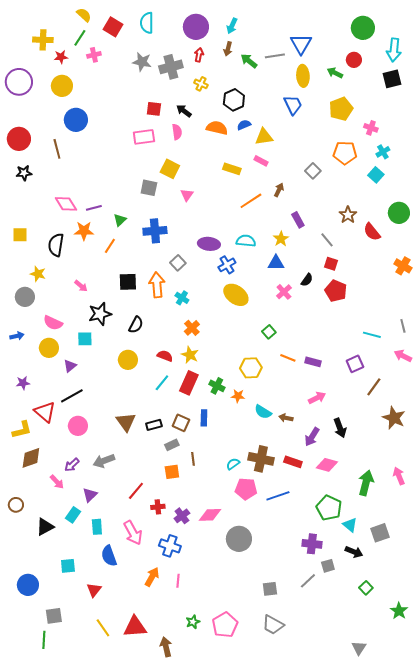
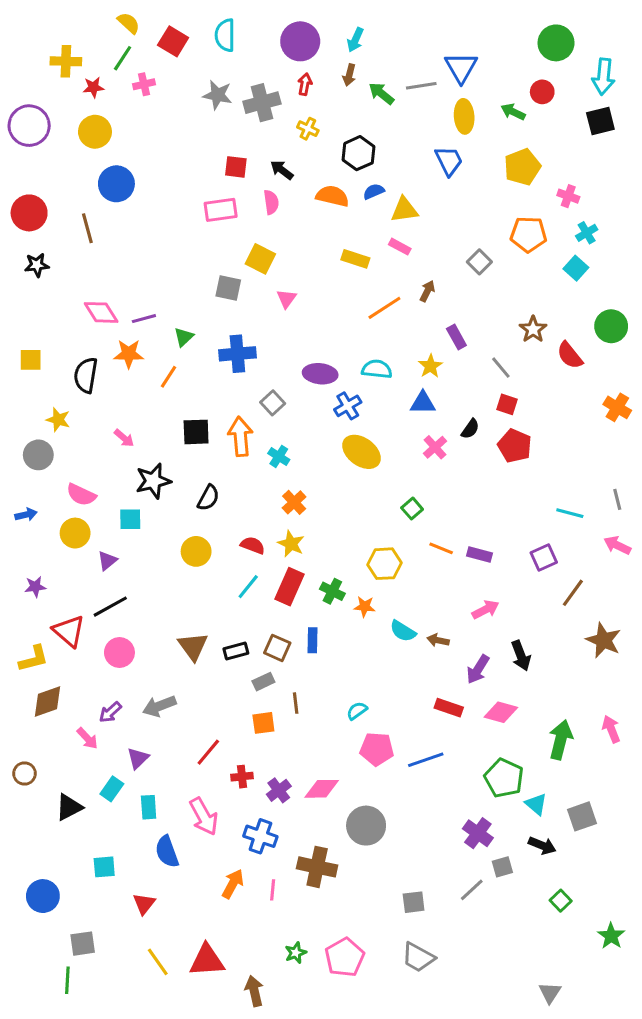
brown cross: (261, 459) -> (317, 867), moved
purple cross: (312, 544) -> (478, 833), turned 30

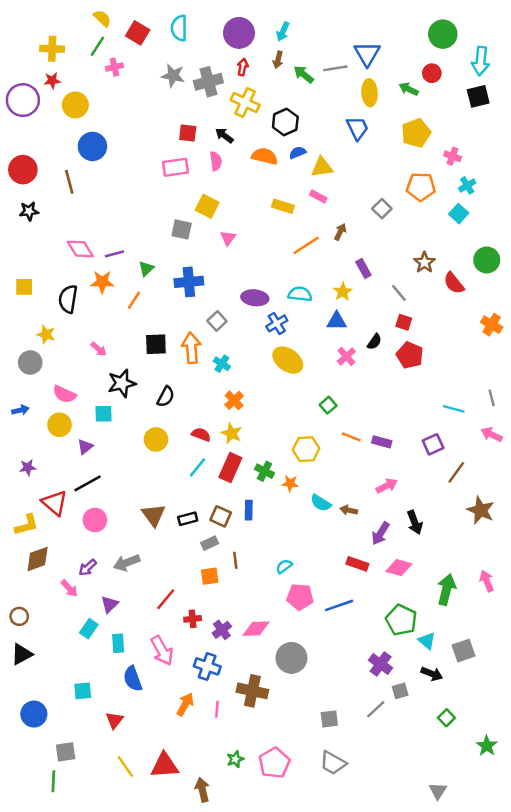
red star: (93, 87) -> (52, 81), moved
yellow cross: (308, 129) -> (245, 102), size x1.6
black triangle: (69, 807) -> (22, 654), moved

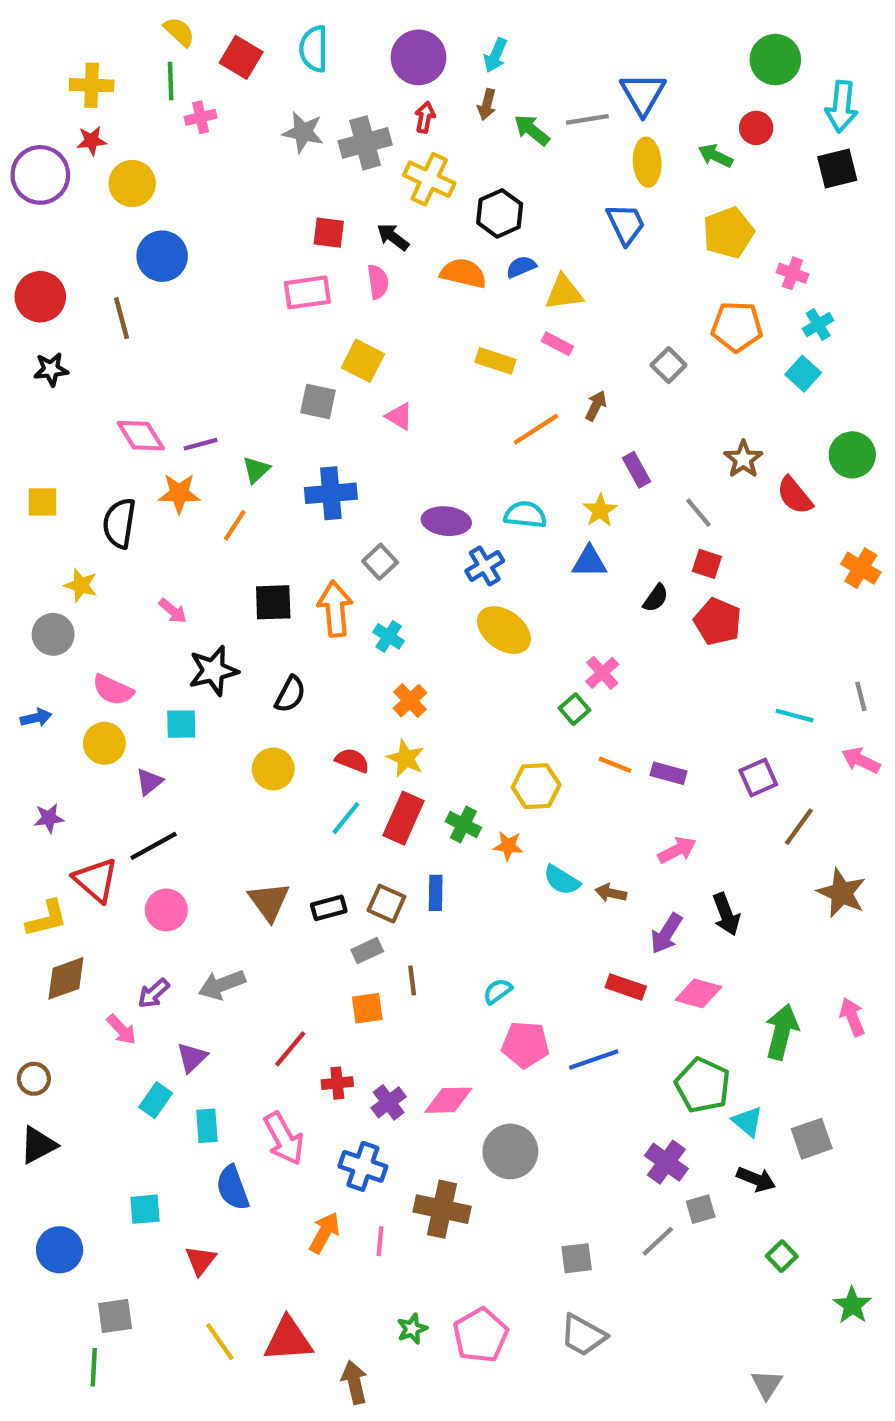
green line: (97, 46) -> (171, 81), turned -35
pink triangle: (228, 238) -> (399, 416), turned -35
pink cross: (346, 356) -> (602, 673), moved

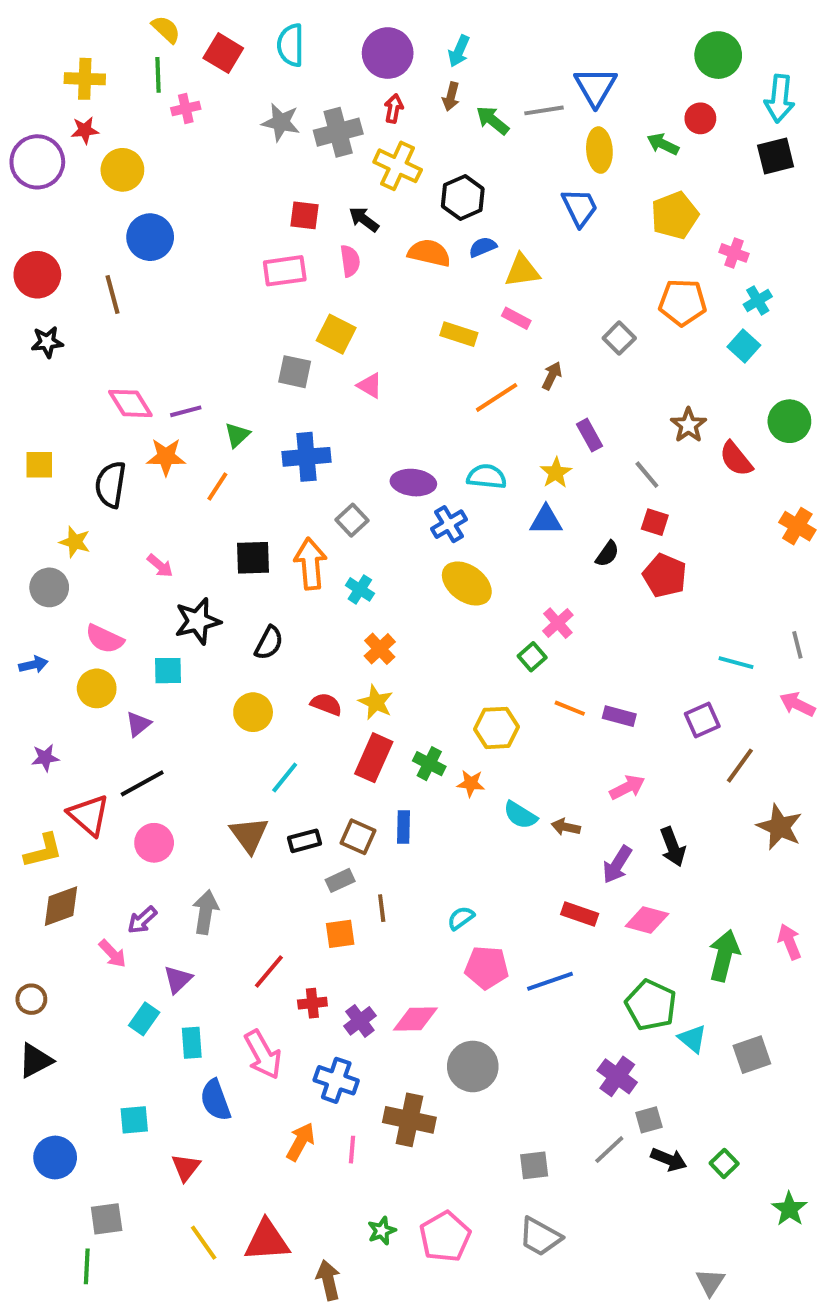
cyan line: (346, 818) -> (285, 777), moved
gray arrow: (222, 985) -> (206, 912), turned 120
black arrow: (756, 1179) -> (669, 1159), moved

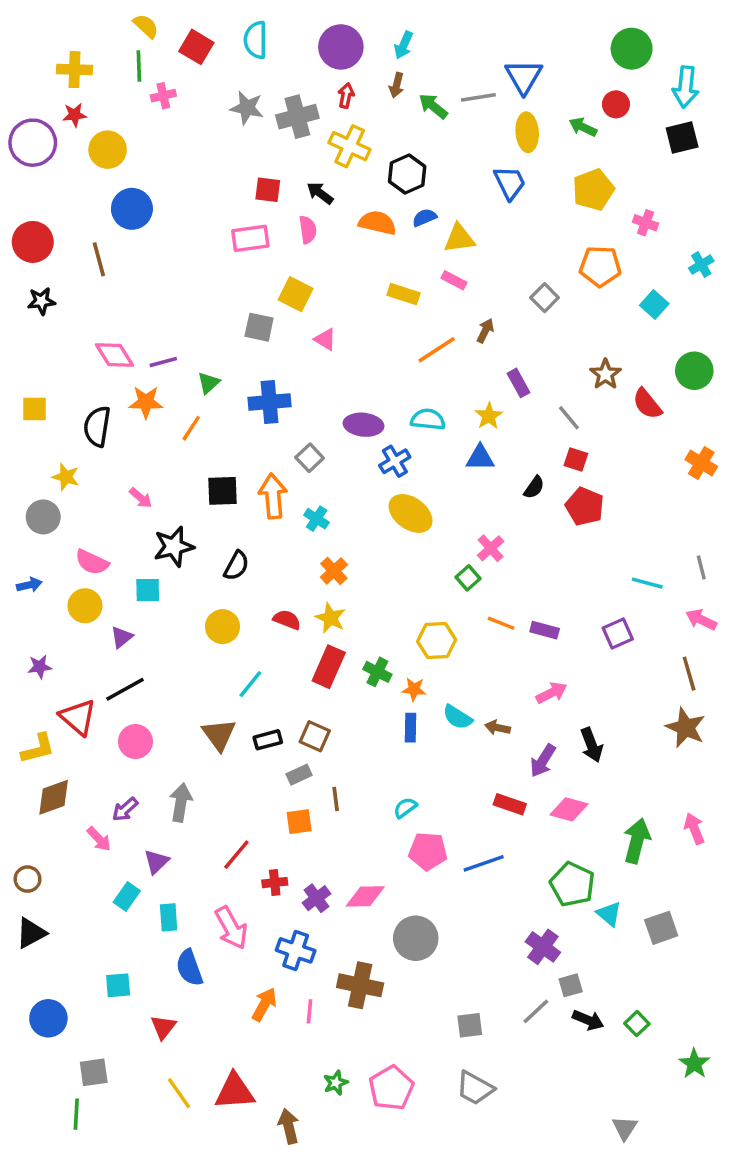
cyan cross: (758, 300) -> (701, 265), moved
brown line: (740, 766) -> (689, 674), moved, turned -52
blue rectangle: (403, 827) -> (411, 728), moved

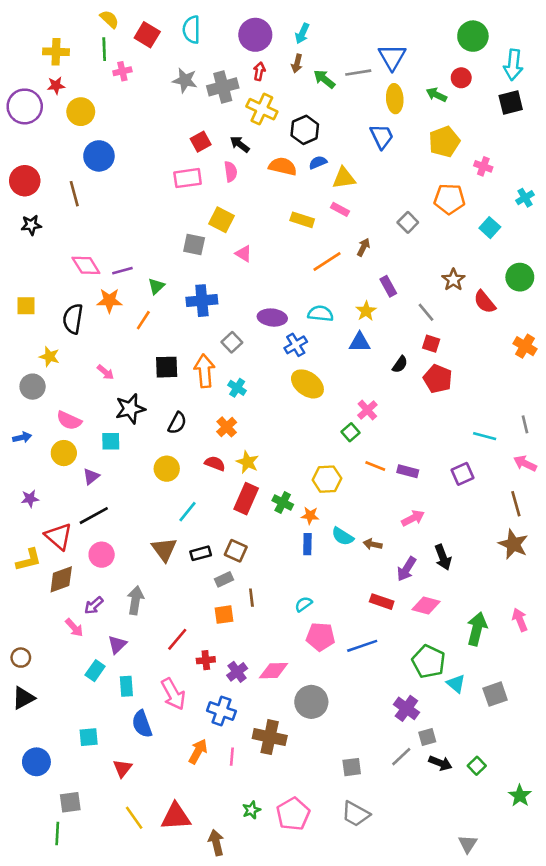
red square: (268, 190) -> (201, 142), turned -36
orange cross: (334, 571) -> (227, 427), moved
brown diamond: (54, 797) -> (61, 579), moved

